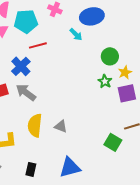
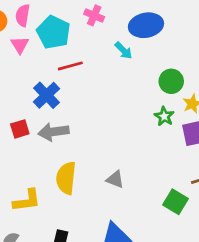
cyan pentagon: (26, 21) -> (53, 32), turned 30
gray arrow: (26, 92) -> (53, 132), turned -45
gray triangle: (61, 126) -> (115, 179), moved

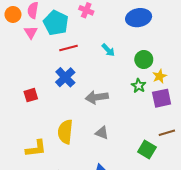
blue ellipse: (146, 25) -> (139, 18), moved
cyan arrow: (124, 50) -> (108, 50), moved
blue cross: (46, 95) -> (65, 77), moved
gray arrow: (53, 132) -> (97, 97), moved

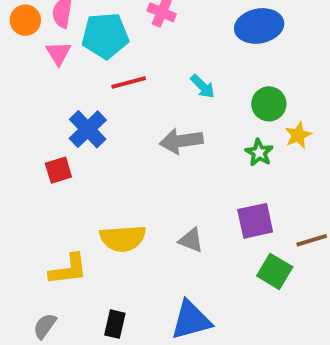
cyan pentagon: (56, 23) -> (105, 36), turned -30
blue cross: (65, 77) -> (88, 129), moved
gray arrow: (97, 97) -> (181, 141), moved
purple square: (162, 98) -> (255, 221), moved
yellow semicircle: (65, 132) -> (123, 238), turned -100

